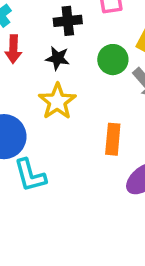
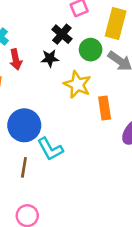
black cross: (68, 21) -> (62, 34), moved, turned -30
yellow star: (57, 101) -> (77, 84), moved

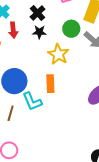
black cross: (62, 34) -> (38, 13), moved
orange rectangle: (105, 108) -> (50, 84), moved

